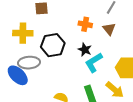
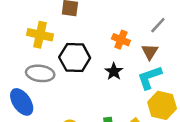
cyan L-shape: (94, 62) -> (150, 78), moved
blue ellipse: (18, 75) -> (22, 102), moved

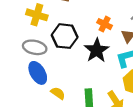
black star: (114, 71) -> (97, 50), size x1.6
blue ellipse: (22, 102) -> (38, 73), moved

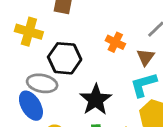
gray ellipse: (35, 47) -> (42, 83), moved
black star: (97, 50) -> (96, 100), moved

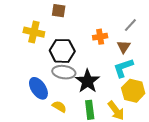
orange cross: (115, 42) -> (100, 37), turned -32
gray ellipse: (42, 83) -> (64, 72), moved

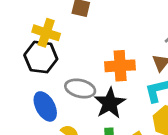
orange cross: (100, 37) -> (120, 66), moved, size x1.5
black hexagon: (62, 51) -> (41, 57), moved

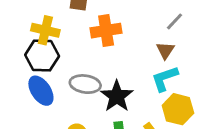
orange cross: (120, 66) -> (106, 31), moved
blue ellipse: (45, 106) -> (41, 91), moved

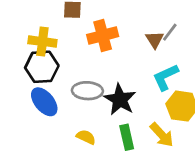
gray line: (174, 21) -> (170, 32), moved
brown triangle: (165, 50) -> (155, 40), moved

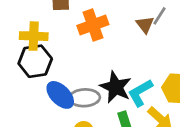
cyan L-shape: (166, 77) -> (140, 93), moved
gray ellipse: (87, 91) -> (84, 98), moved
blue ellipse: (44, 102) -> (60, 95), moved

